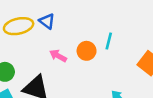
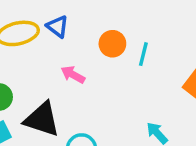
orange circle: (87, 51) -> (112, 44), moved

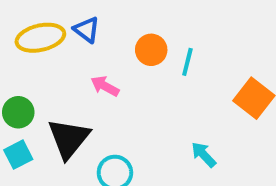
black triangle: (42, 119) -> (69, 138), turned 51

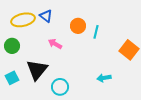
green circle: (18, 112) -> (12, 46), moved
cyan arrow: (204, 155) -> (104, 78), turned -56

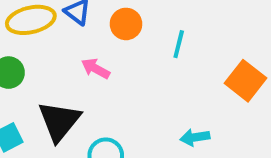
orange circle: (78, 26) -> (126, 24), moved

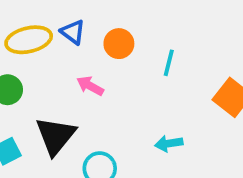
cyan arrow: (195, 137) -> (169, 143), moved

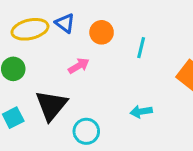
pink arrow: (90, 86) -> (79, 66), turned 120

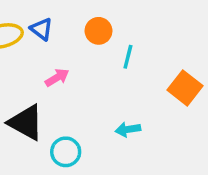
orange circle: (102, 32) -> (99, 31), moved
black triangle: (51, 105) -> (26, 122), turned -40

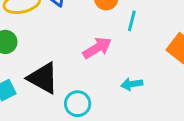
pink arrow: (57, 78) -> (97, 48), moved, size x1.4

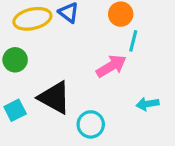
cyan line: (132, 21) -> (133, 41), moved

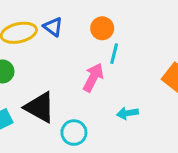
pink arrow: (111, 66) -> (93, 77), turned -32

